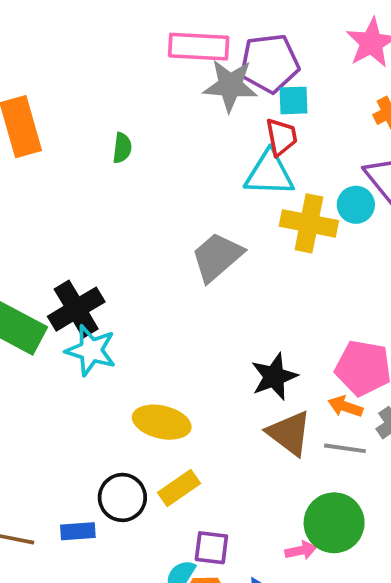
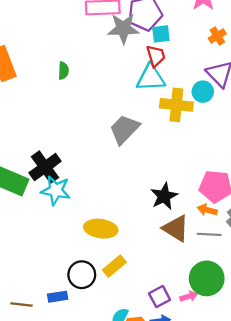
purple square: (211, 548) -> (160, 297), moved, turned -30

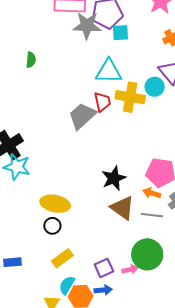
red trapezoid: (156, 56) -> (102, 102), moved
yellow rectangle: (114, 266) -> (62, 258), moved
black circle: (82, 275) -> (52, 226), moved, size x0.7

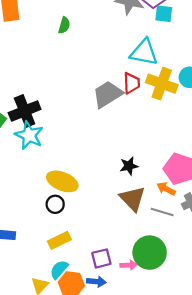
black star: (114, 178) -> (129, 166), size x0.7

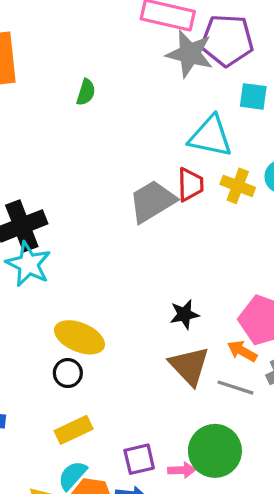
cyan square: (164, 14) -> (253, 96), moved
yellow cross: (162, 84) -> (238, 186), size x0.7

